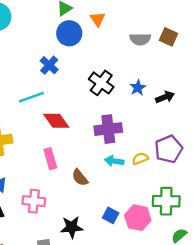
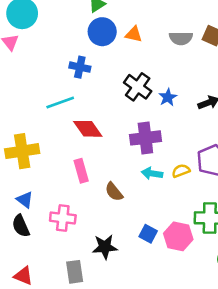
orange triangle: (98, 19) -> (134, 34), moved, turned -42
blue cross: (49, 65) -> (80, 67), turned -30
blue star: (138, 88) -> (168, 97), moved

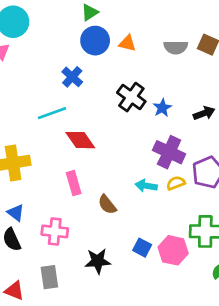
blue cross: (80, 67) -> (72, 77), turned 30
purple cross: (145, 138) -> (169, 152), moved, turned 32
gray rectangle: (75, 272) -> (49, 277), moved

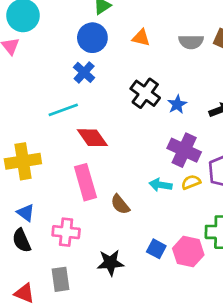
blue circle: (95, 41) -> (92, 38), moved
pink rectangle: (74, 183) -> (85, 182), size x1.4

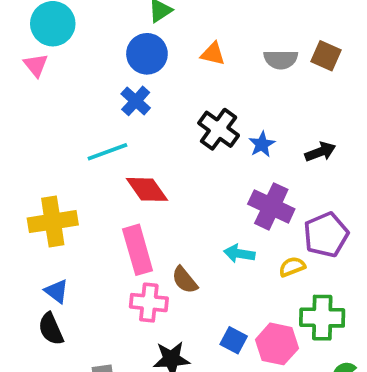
yellow semicircle: (191, 182) -> (292, 267), moved
pink cross: (66, 232) -> (149, 303), moved

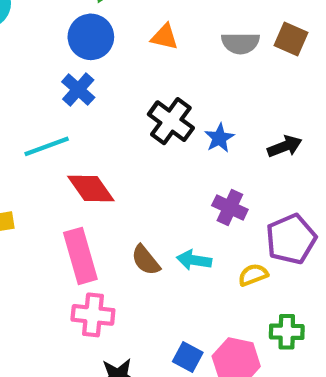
purple cross: (271, 206) -> (230, 207), size x0.7
brown semicircle: (185, 280) -> (146, 260), moved
green cross: (322, 318) -> (287, 332), size x0.7

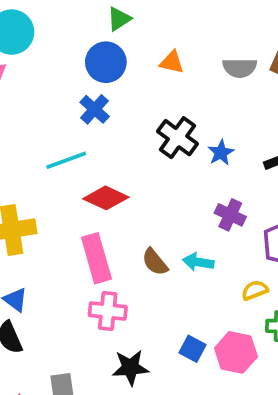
red diamond: (91, 189) -> (106, 198), turned -30
yellow semicircle: (253, 275) -> (255, 290), moved

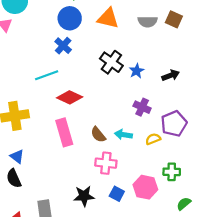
orange triangle: (172, 62) -> (108, 18), size x1.5
yellow semicircle: (255, 290) -> (153, 139), moved
pink cross: (108, 311) -> (106, 163), moved
blue square: (193, 349) -> (117, 194), moved

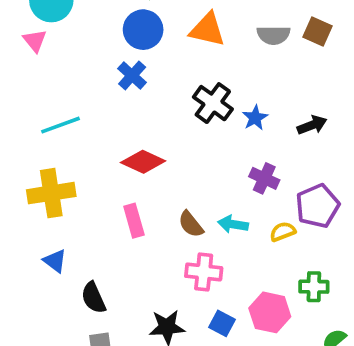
cyan line: (47, 75) -> (60, 125), moved
pink rectangle: (64, 132) -> (134, 221), size x0.7
black semicircle: (14, 178) -> (94, 298), moved

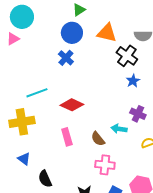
pink triangle: (35, 41) -> (13, 39), turned 40
black cross: (213, 103) -> (127, 56), moved
cyan line: (60, 125) -> (37, 93), moved
cyan arrow: (233, 224) -> (119, 129), moved

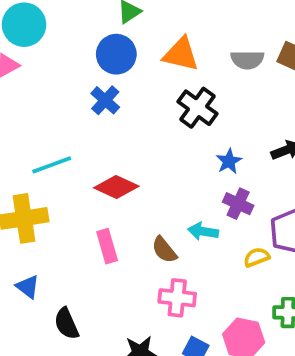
black cross: (127, 56) -> (197, 108), moved
blue star: (133, 81) -> (229, 161), moved

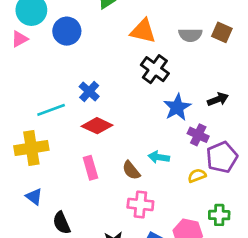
blue circle: (116, 54) -> (67, 31), moved
blue cross: (105, 100) -> (89, 92), moved
blue star: (229, 161) -> (177, 107), size x1.5
purple cross: (238, 204) -> (198, 135), moved

